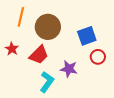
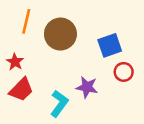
red trapezoid: (39, 55) -> (21, 90), moved

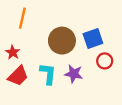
brown circle: (60, 34) -> (62, 41), moved
cyan L-shape: (59, 104) -> (48, 74), moved, turned -30

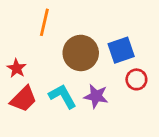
orange line: (22, 18) -> (44, 22), moved
cyan L-shape: (48, 74) -> (63, 96), turned -35

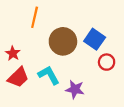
blue square: (121, 50) -> (95, 39), turned -36
purple star: (96, 96) -> (75, 89), moved

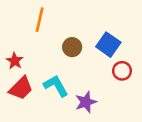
brown circle: (63, 41) -> (72, 47), size x0.6
purple star: (75, 89) -> (86, 102), turned -30

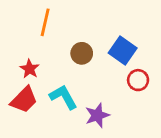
red star: (15, 61) -> (30, 69), moved

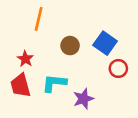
cyan L-shape: (63, 97) -> (54, 83), turned -55
red trapezoid: (24, 100) -> (21, 85), turned 120

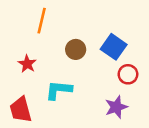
red trapezoid: (21, 85) -> (21, 110), moved
purple star: (83, 99) -> (116, 107), moved

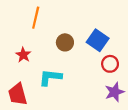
purple star: (116, 107) -> (115, 92), moved

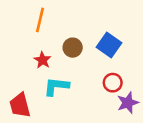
red star: (23, 55) -> (42, 60), moved
red circle: (110, 64) -> (113, 83), moved

